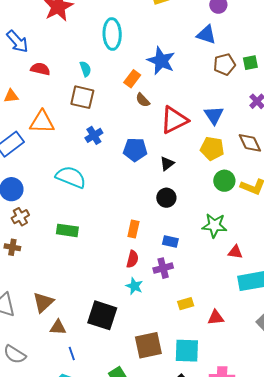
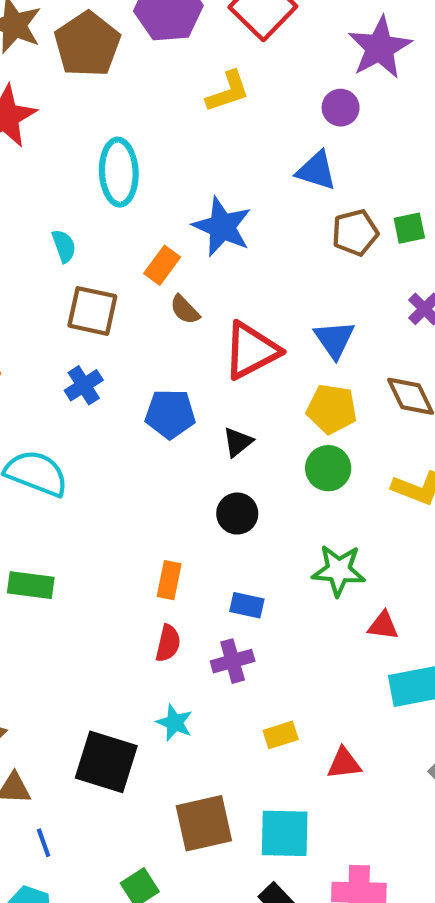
brown square: (82, 97) -> (92, 311), moved
green circle: (224, 181) -> (328, 468), moved
cyan star: (134, 286) -> (175, 723), moved

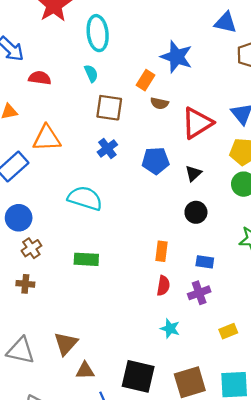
cyan ellipse: (119, 172) -> (98, 33), moved
brown semicircle: (185, 310) -> (159, 103), turned -30
black square: (106, 762) -> (138, 376), moved

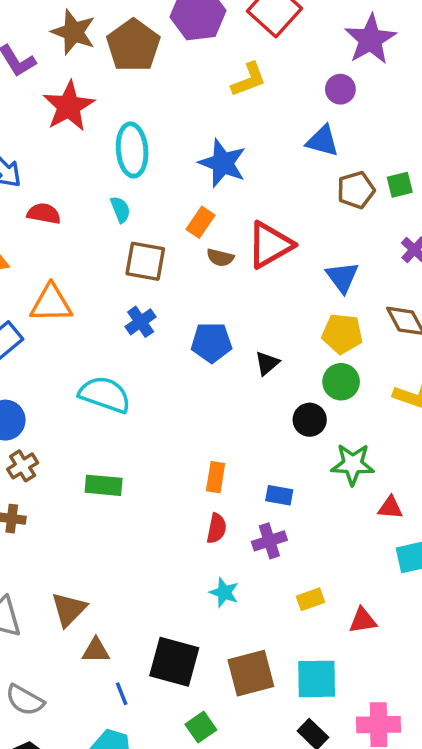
blue star: (177, 57) -> (223, 163), moved
red triangle: (197, 123) -> (270, 245), moved
black circle: (196, 212) -> (310, 420), moved

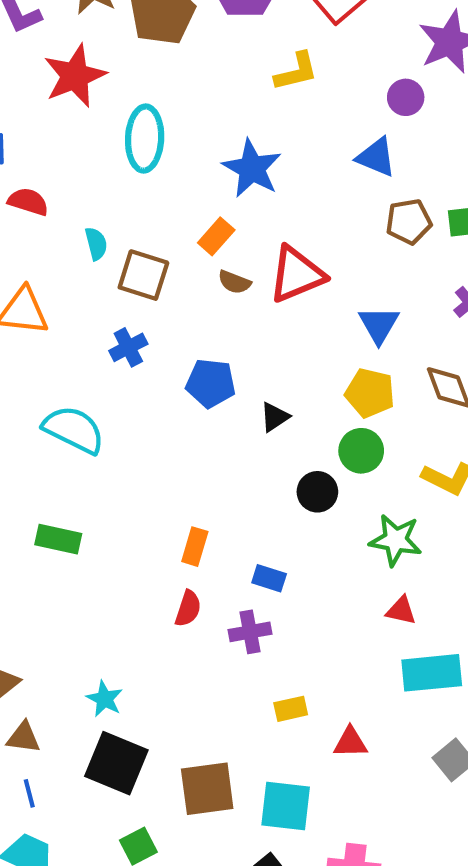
cyan semicircle: (120, 210) -> (96, 244), moved
green star: (353, 464) -> (396, 540), moved
cyan star: (224, 592) -> (105, 699), moved
blue line: (122, 694) -> (29, 793), moved

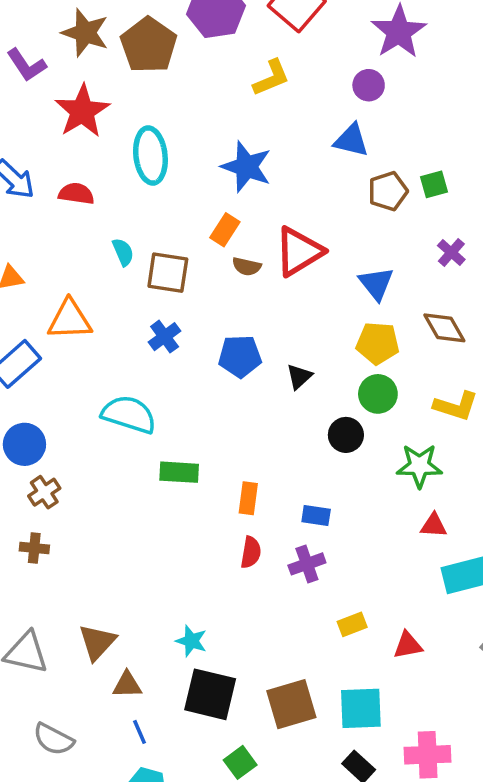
red semicircle: (28, 202) -> (76, 194), moved
green rectangle: (58, 539) -> (179, 472), moved

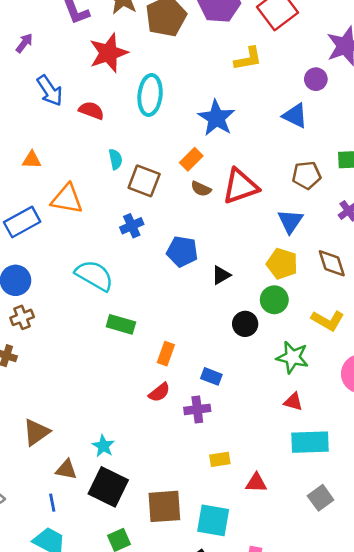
brown pentagon: (388, 191) -> (307, 175), moved
red semicircle: (251, 552) -> (159, 392), turned 30
brown triangle: (127, 685) -> (66, 470), moved

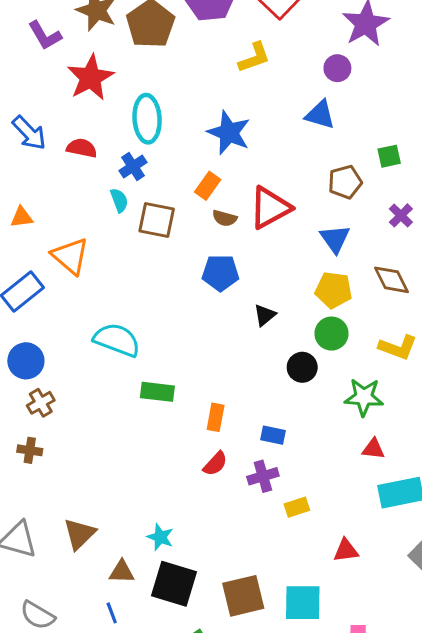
orange triangle: (67, 199) -> (70, 256), turned 40
blue cross: (132, 226) -> (133, 166), moved
blue pentagon: (182, 252) -> (220, 273), moved
yellow rectangle: (220, 459) -> (297, 507), moved

